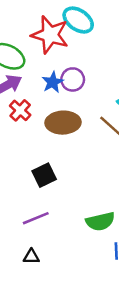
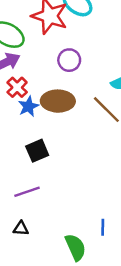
blue star: (53, 82) -> (28, 106), moved
green semicircle: (100, 221) -> (75, 247), moved, turned -104

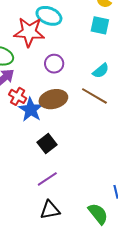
blue star: (28, 106) -> (31, 110), size x1.4
black triangle: (21, 228) -> (50, 210), size x1.5

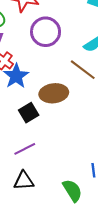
purple circle: (54, 64) -> (46, 32), size x1.5
brown ellipse: (53, 99) -> (54, 93), moved

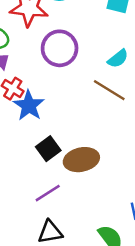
brown ellipse: (54, 93) -> (81, 160), moved

